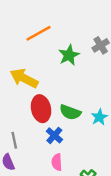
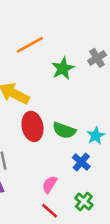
blue cross: (54, 135) -> (81, 162), moved
pink semicircle: (57, 162) -> (50, 184), turned 35

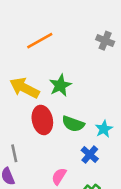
gray cross: (97, 58) -> (105, 41), moved, turned -36
green star: (63, 68) -> (60, 85), moved

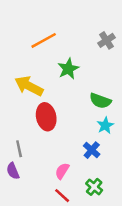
gray cross: (105, 41) -> (106, 40), turned 35
green star: (60, 85) -> (68, 69), moved
green semicircle: (73, 124) -> (100, 101), moved

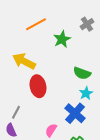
green star: (68, 69) -> (62, 39), moved
gray line: (19, 149) -> (16, 112), turned 40
blue cross: (92, 150) -> (75, 113), size x1.5

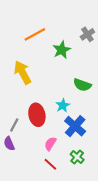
yellow arrow: (24, 61) -> (23, 73), turned 35
red ellipse: (38, 86) -> (37, 115), moved
cyan star: (86, 93) -> (63, 105), moved

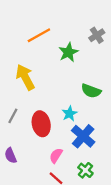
gray line: (14, 125) -> (13, 116), moved

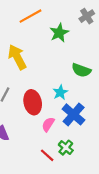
pink semicircle: (56, 156) -> (48, 124), moved
green cross: (85, 170) -> (66, 148), moved

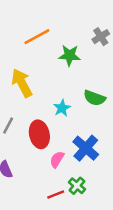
green star: (59, 33) -> (69, 55), turned 30
cyan star: (60, 92) -> (62, 108), moved
red line: (47, 155) -> (56, 194), turned -64

